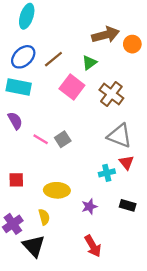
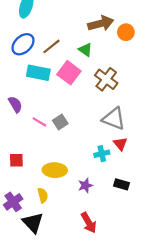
green triangle: (89, 63) -> (85, 50), turned -48
cyan rectangle: (19, 87) -> (38, 73), moved

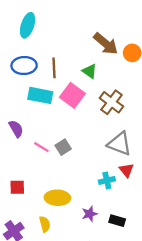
brown arrow: (101, 23) -> (106, 44), turned 55
blue ellipse: (23, 44) -> (24, 66), turned 40
brown line: (51, 46) -> (54, 68), turned -54
black rectangle: (121, 184) -> (117, 221), moved

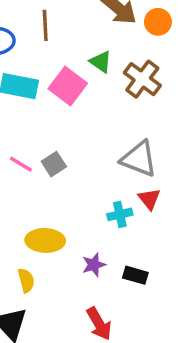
brown line: (54, 68) -> (45, 25), moved
green triangle: (90, 71) -> (101, 62), moved
brown cross: (111, 102) -> (142, 79), moved

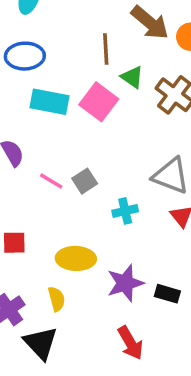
brown line: (45, 25) -> (106, 49), moved
cyan cross: (120, 214) -> (125, 211), moved
purple star: (94, 265) -> (125, 283), size x1.5

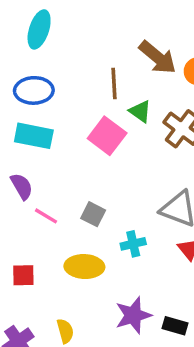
cyan rectangle: (49, 102) -> (34, 136), moved
pink line: (51, 181) -> (46, 216), moved
gray square: (85, 181) -> (93, 214), turned -30
yellow ellipse: (76, 258) -> (84, 267), moved

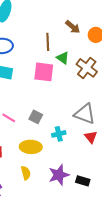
brown arrow: (158, 57) -> (73, 27), size x0.7
pink square: (107, 136) -> (44, 72), turned -30
yellow semicircle: (65, 331) -> (26, 173), moved

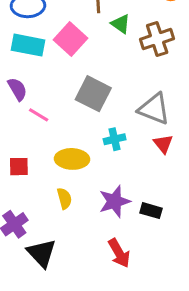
brown cross: (87, 68) -> (157, 39), turned 35
pink square: (44, 72) -> (70, 39), moved, turned 35
gray square: (36, 117) -> (93, 94), moved, size x1.6

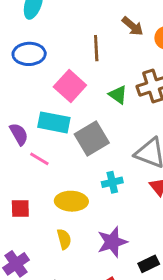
green triangle: (121, 24) -> (118, 95), moved
cyan rectangle: (28, 45) -> (54, 122), moved
gray square: (93, 94) -> (92, 138), turned 32
black rectangle: (151, 211) -> (149, 264), moved, turned -42

